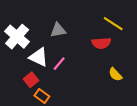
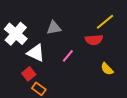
yellow line: (113, 24) -> (105, 22), turned -72
pink line: (59, 64) -> (68, 56), moved

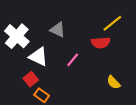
gray triangle: (54, 28) -> (58, 30), turned 35
yellow semicircle: (107, 69) -> (113, 82), moved

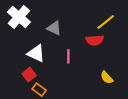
white cross: (17, 36) -> (19, 17), moved
pink line: (73, 60) -> (68, 56), turned -40

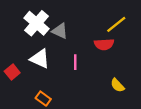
white cross: (19, 17) -> (37, 23), moved
red square: (29, 75) -> (12, 72), moved

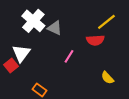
white triangle: (40, 59) -> (21, 53), moved, turned 42
pink line: (75, 62) -> (69, 56), turned 32

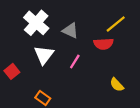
gray triangle: (55, 28) -> (70, 31), moved
white triangle: (21, 53) -> (44, 55), moved

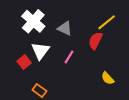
red semicircle: (104, 44) -> (95, 41), turned 120
red square: (12, 71) -> (24, 62), moved

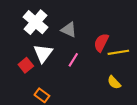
yellow line: (107, 22) -> (118, 52), moved, turned 30

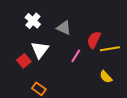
white cross: (36, 22) -> (33, 21), size x0.7
pink line: (73, 60) -> (76, 56), moved

